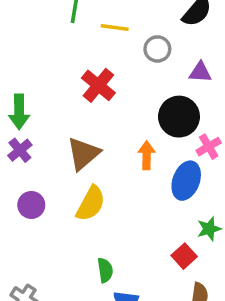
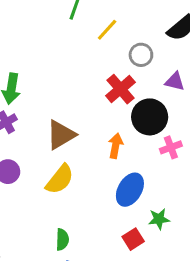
yellow line: (115, 27) -> (107, 30), turned -65
red cross: (98, 85) -> (120, 89), moved
blue ellipse: (186, 181) -> (130, 190), moved

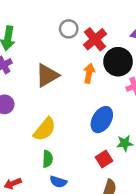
gray circle: (141, 55) -> (69, 29), moved
orange arrow: (116, 146) -> (89, 73), moved
yellow semicircle: (60, 179) -> (45, 129), moved

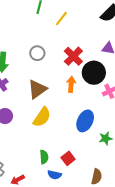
gray circle: (69, 29) -> (37, 53), moved
yellow semicircle: (45, 129) -> (42, 117), moved
red square: (104, 159) -> (68, 158), moved

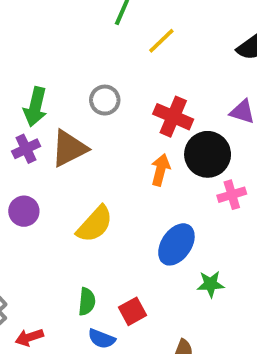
red cross: (73, 56) -> (173, 117), turned -30
brown triangle: (37, 89) -> (69, 148), moved

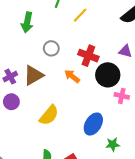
green arrow: (35, 107) -> (27, 22), moved
orange arrow: (160, 170) -> (72, 76), moved, turned -63
pink cross: (232, 195) -> (122, 96), turned 32
purple circle: (24, 211) -> (11, 102), moved

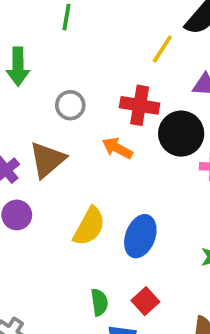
yellow line: (80, 15) -> (162, 49), moved
blue ellipse: (93, 124) -> (140, 236), moved

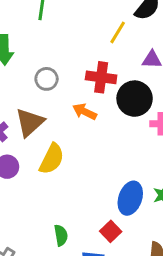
yellow semicircle: (89, 226) -> (52, 159), moved
blue ellipse: (140, 236) -> (130, 198), moved
green semicircle: (99, 302) -> (61, 235), moved

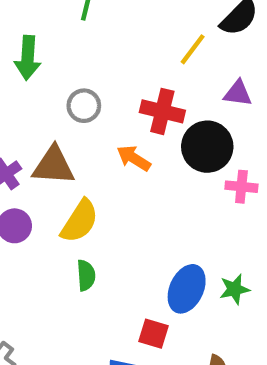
brown triangle: (30, 122) -> (54, 166), turned 40
red square: (111, 231) -> (154, 334), turned -35
green semicircle: (61, 235) -> (86, 275), moved

